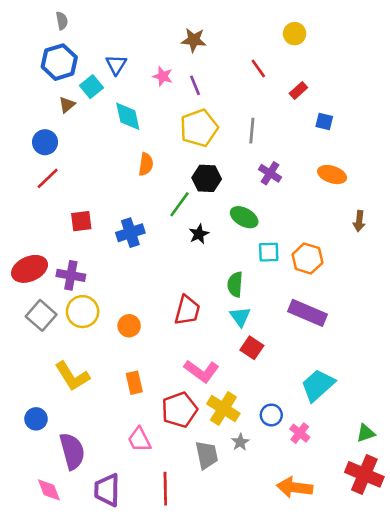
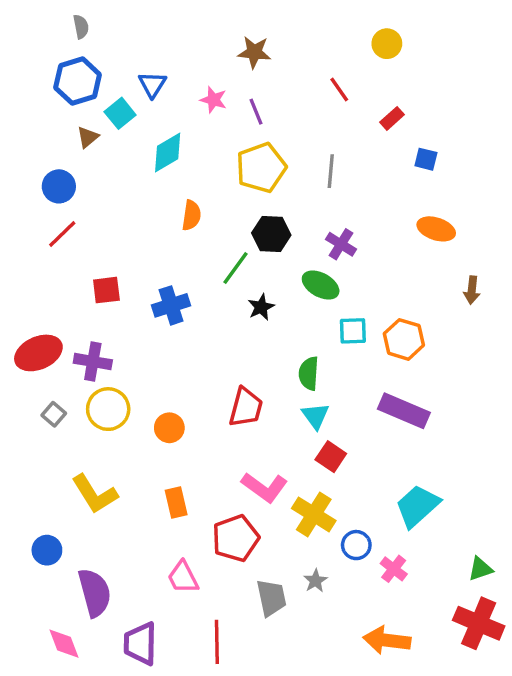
cyan diamond: (128, 116) -> (168, 152), turned 72
purple cross: (270, 173) -> (341, 244), moved
gray square: (41, 315) -> (54, 414), size x0.6
yellow cross: (223, 409) -> (314, 514), moved

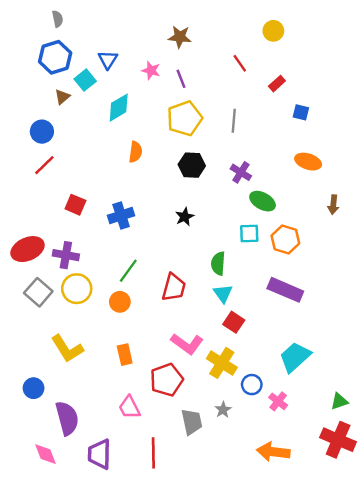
green line: (236, 268) -> (128, 271), moved
green ellipse: (321, 285) -> (263, 201), moved
red square: (106, 290) -> (75, 205), turned 30
gray square: (54, 414) -> (38, 292), size x1.6

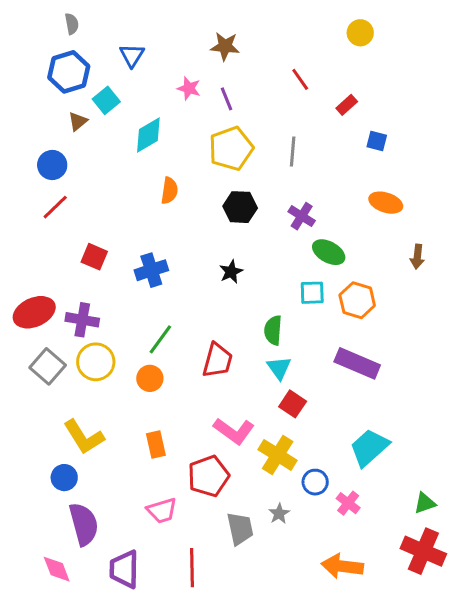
yellow circle: (273, 31) -> (360, 33), moved
blue triangle: (108, 60) -> (132, 55), moved
blue circle: (34, 388) -> (64, 478), moved
pink trapezoid: (129, 407) -> (162, 511), turned -80

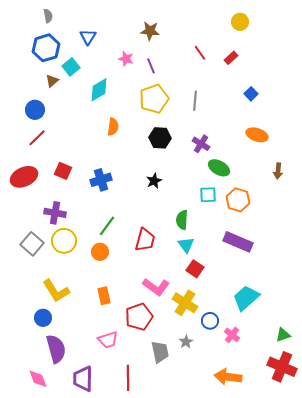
red rectangle: (347, 105) -> (231, 58), moved
blue square: (377, 141) -> (251, 94), turned 32
red ellipse: (34, 312) -> (24, 177), moved

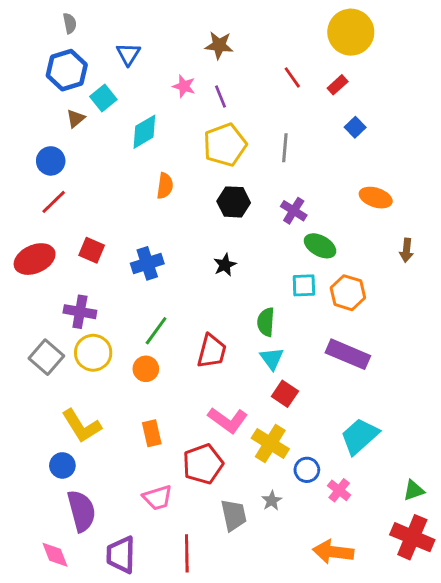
yellow circle: (240, 22) -> (351, 32), size x1.8
blue square: (251, 94) -> (355, 127), moved

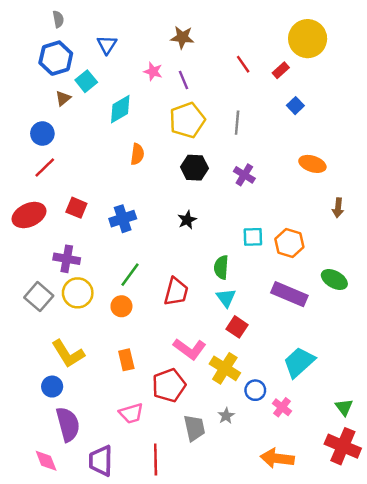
yellow circle: (351, 32) -> (308, 39), moved
green ellipse: (320, 246) -> (334, 279), moved
green triangle: (414, 490) -> (344, 407), turned -48

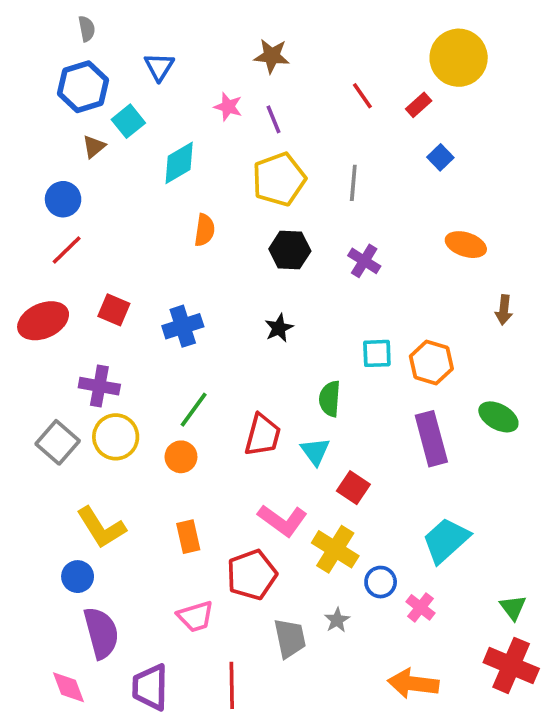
purple rectangle: (289, 294) -> (431, 439), turned 52
cyan triangle: (226, 298) -> (315, 451), moved

